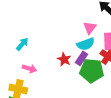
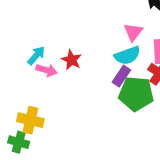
red star: (64, 59) -> (72, 60), moved
pink arrow: (29, 69) -> (47, 70), moved

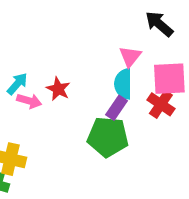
cyan semicircle: (127, 56) -> (123, 84), turned 110
green pentagon: (136, 94) -> (108, 137), moved

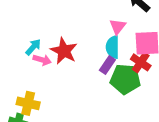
red star: (58, 89) -> (64, 51), size x1.5
green pentagon: (108, 137) -> (125, 79), moved

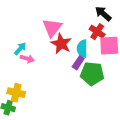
pink triangle: (118, 27) -> (52, 28), moved, size x1.5
red star: (64, 51) -> (61, 44), moved
red cross: (141, 62) -> (97, 32), moved

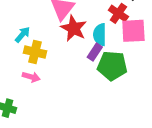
pink arrow: (27, 59) -> (31, 77), moved
yellow cross: (16, 93) -> (35, 52), moved

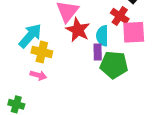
cyan arrow: (22, 35) -> (30, 36), size x1.6
purple rectangle: (95, 52) -> (98, 52), turned -35

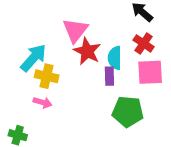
red cross: (120, 16) -> (144, 43), moved
pink square: (134, 32) -> (150, 72), moved
green pentagon: (114, 65) -> (128, 112), moved

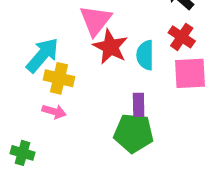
purple rectangle: (109, 76) -> (139, 105), moved
green pentagon: (128, 112) -> (134, 133), moved

